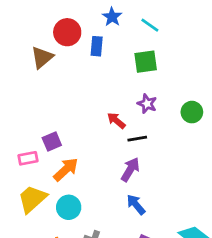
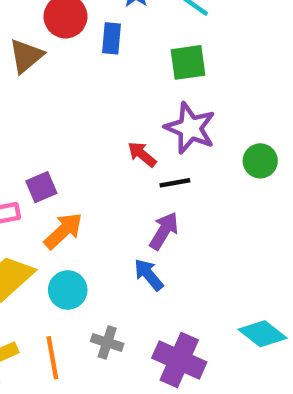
purple star: (147, 104) -> (190, 128), size x1.6
green circle: (192, 112) -> (260, 161), moved
blue arrow: (136, 204) -> (149, 275), moved

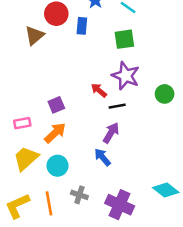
purple square: (41, 187) -> (56, 105), moved

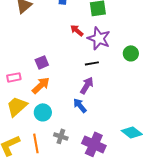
red arrow: (99, 90) -> (77, 30), moved

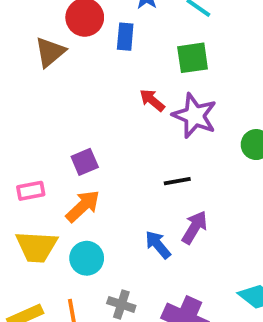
black line: (92, 63) -> (177, 181), moved
purple arrow: (87, 85) -> (195, 227), moved
yellow trapezoid: (17, 106) -> (37, 247), turned -135

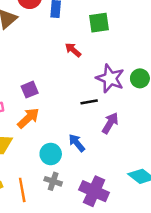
purple star: (195, 116) -> (110, 78), moved
purple arrow: (195, 227) -> (110, 123), moved
cyan circle: (87, 258) -> (51, 154), moved

